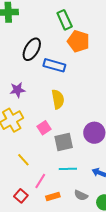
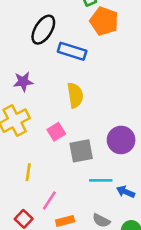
yellow line: (23, 160) -> (28, 172), turned 48
cyan line: (68, 169) -> (101, 180), moved

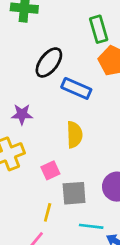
yellow line: (28, 172) -> (48, 212), moved

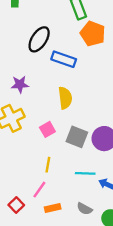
gray square: (74, 193) -> (77, 137), moved, turned 30

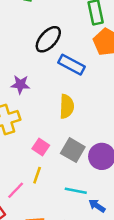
pink square: (47, 129) -> (41, 147), moved, turned -35
pink line: (39, 190) -> (16, 190), moved

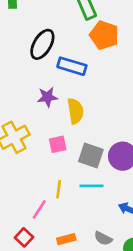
purple star: (20, 85) -> (47, 97), moved
pink square: (41, 147) -> (58, 144), moved, turned -35
cyan line: (76, 191) -> (92, 186), moved

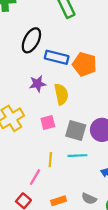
orange pentagon: (104, 35) -> (85, 64), moved

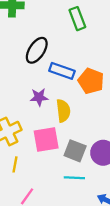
pink square: (48, 122) -> (46, 140), size x1.6
yellow line: (50, 160) -> (15, 164), moved

